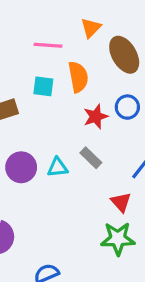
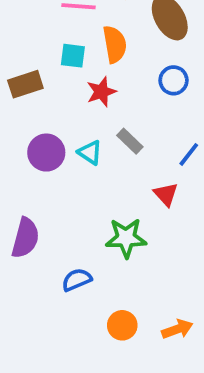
red star: (96, 117) -> (101, 92), moved
cyan triangle: (58, 167) -> (90, 153), turned 40
green star: (118, 239) -> (126, 238), moved

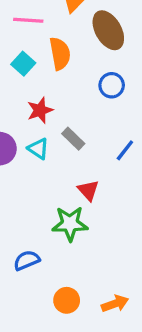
cyan square: (73, 56) -> (23, 64), turned 35
red star: (101, 92) -> (40, 110), moved
red triangle: (166, 194) -> (88, 190), moved

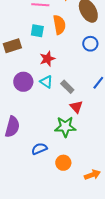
cyan square: (23, 64) -> (37, 31), turned -32
gray rectangle: (73, 139) -> (67, 87), moved
orange circle: (67, 300) -> (63, 163), moved

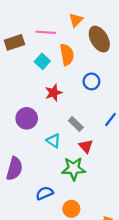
cyan square: (37, 31) -> (42, 61), turned 32
blue circle: (90, 44) -> (91, 81), moved
brown rectangle: (12, 46) -> (14, 42), moved
cyan triangle: (46, 82) -> (53, 141), moved

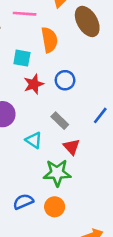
cyan square: (42, 61) -> (22, 58), moved, turned -32
blue circle: (91, 81) -> (65, 80), moved
orange circle: (71, 209) -> (55, 207), moved

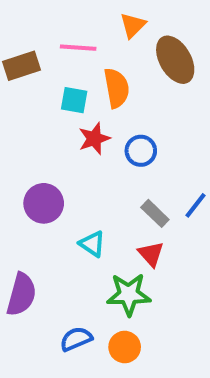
cyan square: (22, 58) -> (74, 100), moved
red star: (34, 84) -> (94, 139), moved
gray rectangle: (60, 121) -> (155, 213), moved

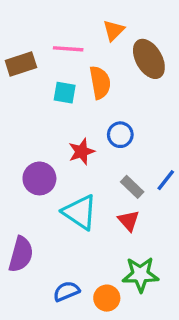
red star: (94, 139) -> (82, 152), moved
cyan triangle: (92, 244) -> (80, 212), size x1.6
green star: (129, 294) -> (140, 274), moved

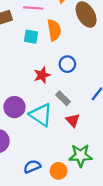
purple circle: (39, 178) -> (14, 107), moved
gray rectangle: (132, 187) -> (63, 98), moved

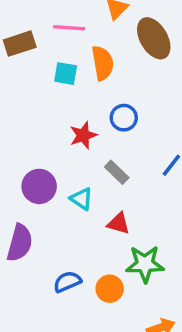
cyan triangle: (41, 115) -> (81, 199), size x0.6
red triangle: (73, 120) -> (118, 223), moved, turned -32

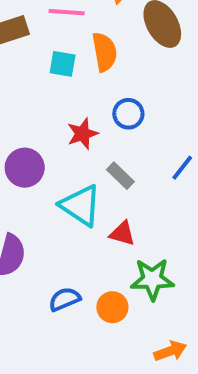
purple circle: (39, 186) -> (25, 168), moved
cyan triangle: (81, 199) -> (81, 205), size x1.6

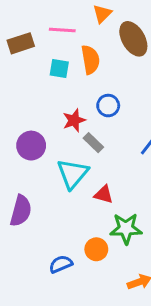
gray rectangle: (120, 176) -> (93, 143), moved
cyan triangle: (81, 205) -> (73, 174), turned 36
blue semicircle: (65, 299) -> (61, 264), moved

